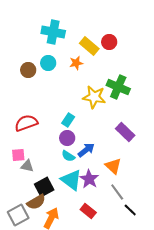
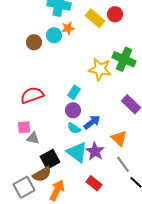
orange star: (76, 63) -> (68, 28), moved

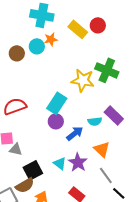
cyan rectangle: (74, 92) -> (57, 103), size x1.5
cyan semicircle: (74, 128) -> (95, 121), moved, turned -40
cyan triangle: (77, 152) -> (60, 163), size x0.6

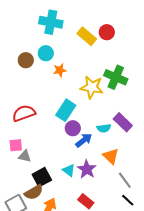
orange star: (51, 39) -> (60, 70), moved
purple circle: (56, 121) -> (73, 128), moved
gray line: (106, 175) -> (125, 180), moved

